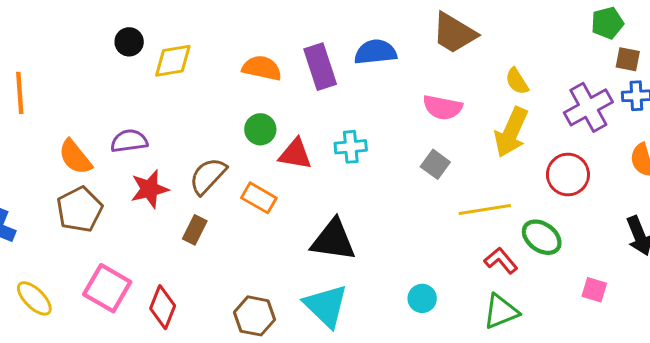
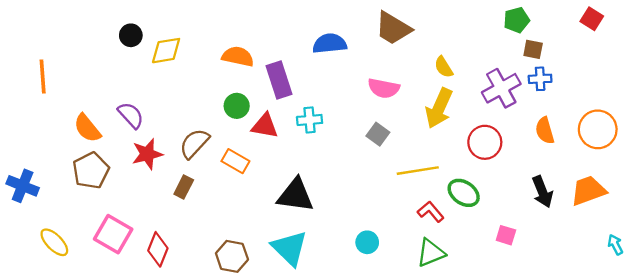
purple rectangle: (320, 67) -> (279, 80), moved
purple semicircle: (129, 141) -> (131, 115), turned 56

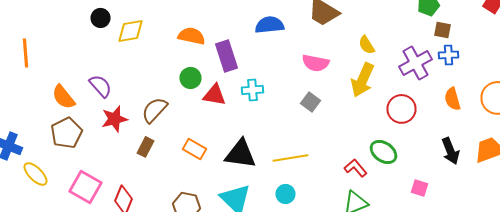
orange rectangle: (235, 161) -> (194, 149), moved
yellow line: (418, 171) -> (290, 158), moved
yellow ellipse: (54, 242) -> (36, 174), moved
cyan circle: (367, 242) -> (286, 194), moved

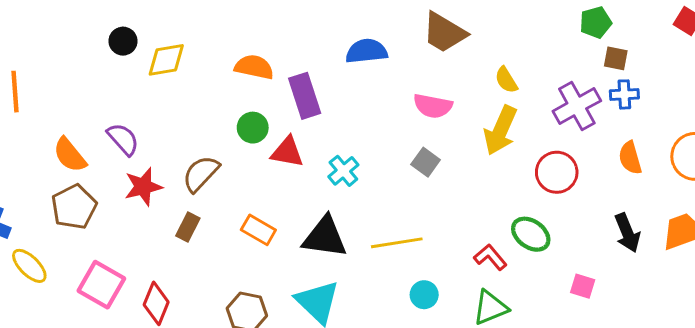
cyan cross: (252, 90) -> (343, 171), moved, turned -35
cyan circle: (286, 194) -> (424, 295), moved

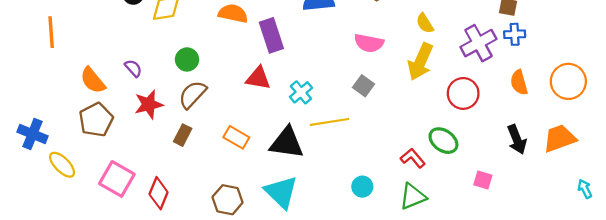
green circle: (253, 128) -> (187, 59), moved
purple semicircle: (123, 139) -> (133, 68), size x0.7
yellow line: (397, 243) -> (329, 122), moved

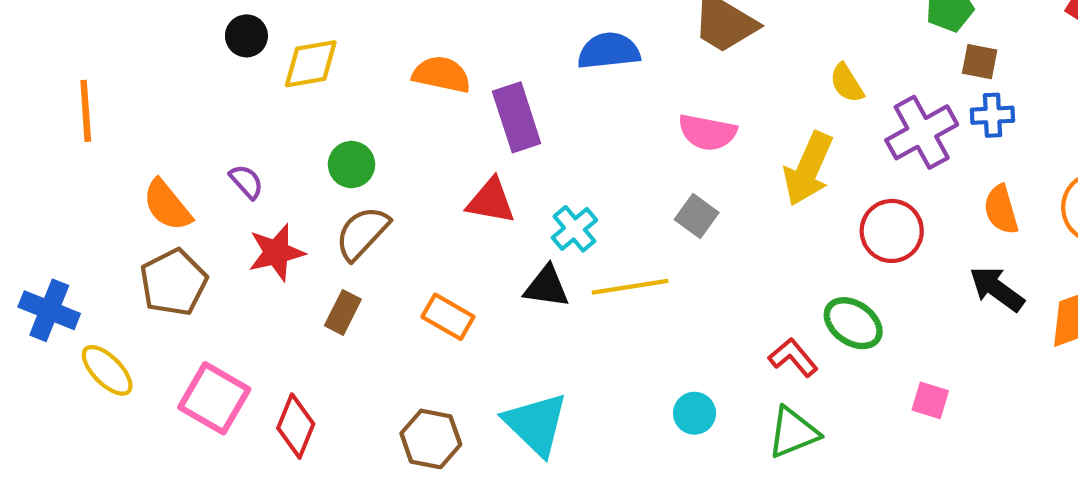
yellow semicircle: (425, 23) -> (847, 83), moved
black arrow: (517, 139) -> (997, 289), moved, turned 148
black triangle: (287, 143) -> (547, 287), moved, size x0.7

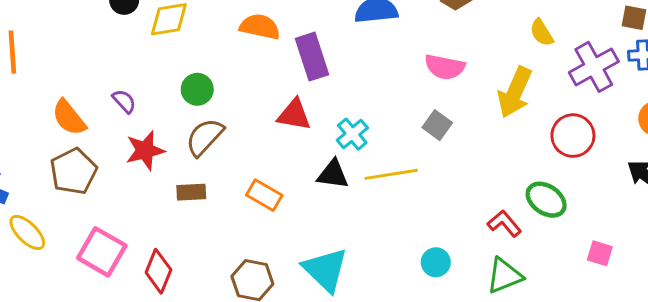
brown rectangle: (343, 312) -> (191, 192), turned 60

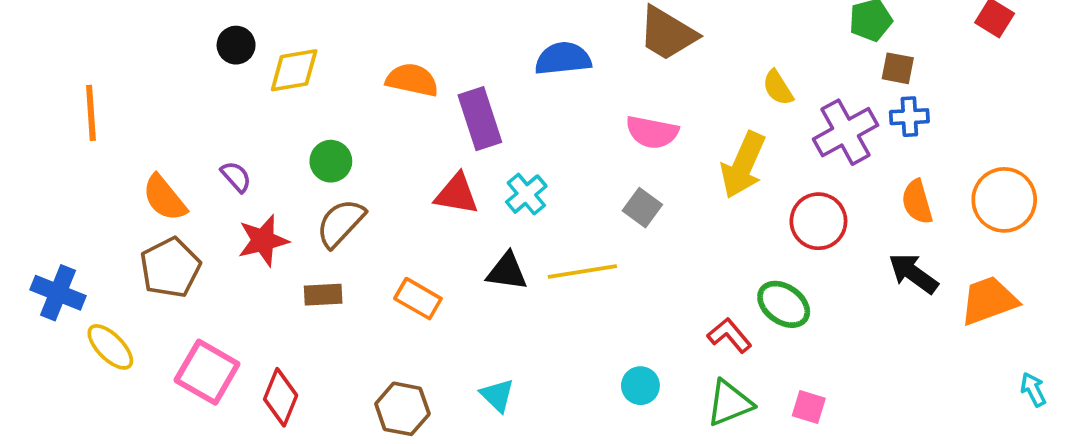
cyan cross: (352, 134) -> (526, 194), moved
pink square: (600, 253) -> (809, 407), moved
cyan triangle: (325, 270) -> (497, 395), size x0.6

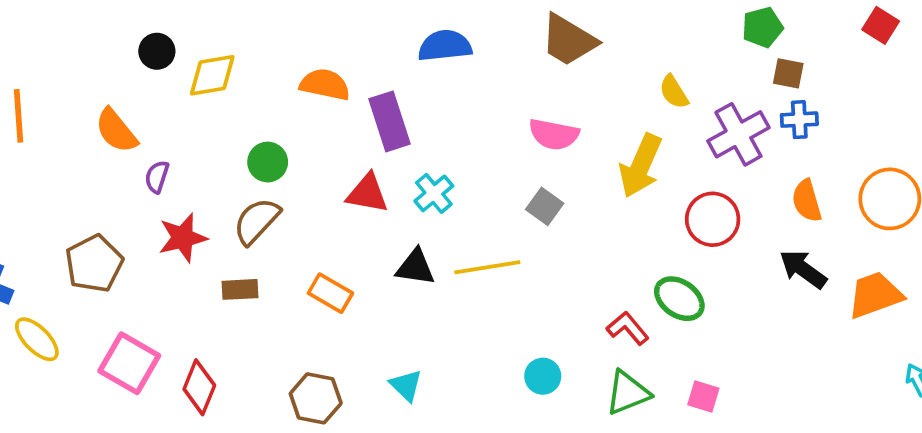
blue semicircle: (563, 59) -> (445, 46), moved
green circle: (331, 161) -> (268, 162), moved
purple semicircle: (236, 177) -> (157, 177), turned -120
orange semicircle: (164, 198) -> (116, 131), moved

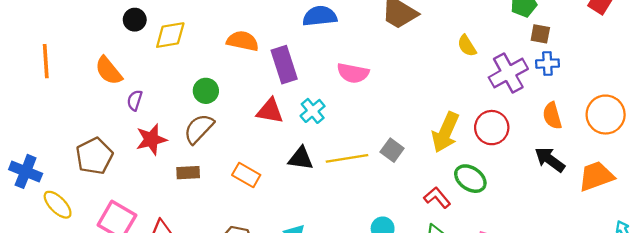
pink semicircle: (554, 134) -> (353, 73), moved
yellow arrow: (641, 166) -> (445, 132), moved
gray square: (545, 206) -> (392, 150), moved

